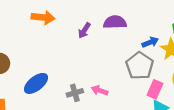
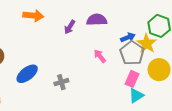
gray pentagon: (140, 66) -> (132, 53), moved
pink arrow: (100, 90) -> (100, 56), moved, turned 32

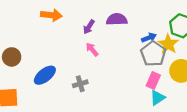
pink arrow: (100, 56) -> (92, 49), moved

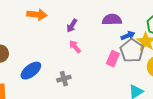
purple semicircle: (117, 19) -> (112, 20), moved
pink rectangle: (153, 81) -> (113, 59), moved

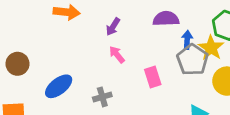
blue arrow: (128, 36) -> (187, 40), turned -64
pink rectangle: (113, 59) -> (153, 77), moved, turned -42

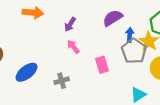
purple semicircle: (166, 19) -> (113, 18), turned -30

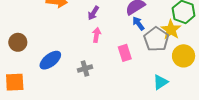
blue arrow: (130, 35) -> (138, 23), moved, turned -40
pink arrow: (73, 47) -> (96, 35), turned 48

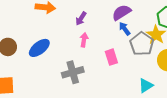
blue ellipse: (50, 60) -> (39, 48), moved
gray cross: (85, 69) -> (73, 72), size x1.5

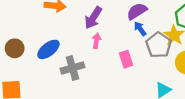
purple arrow: (81, 19) -> (93, 18), size x1.5
gray cross: (73, 72) -> (72, 68), moved

